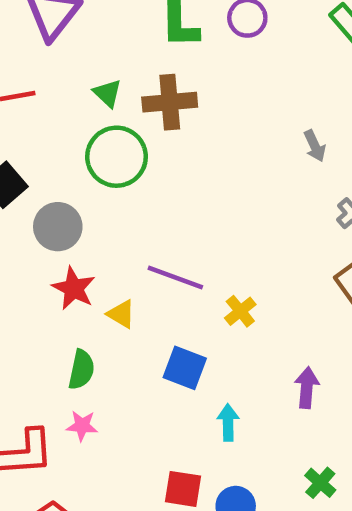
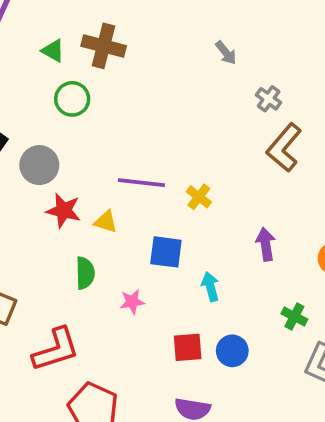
brown cross: (170, 102) -> (104, 46), turned 33
green circle: (117, 157) -> (72, 99), size x0.7
pink star: (82, 426) -> (132, 302), moved

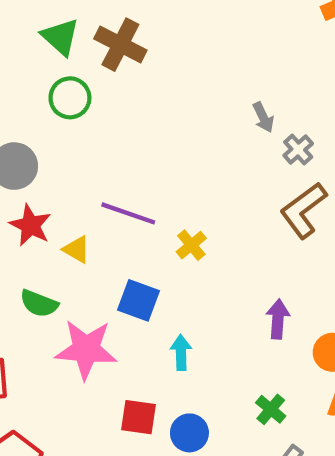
green triangle: (53, 51) -> (60, 37), size x1.4
gray arrow: (226, 53) -> (263, 117), moved
purple arrow: (266, 244) -> (278, 319), moved
green semicircle: (85, 273) -> (39, 304), turned 100
pink star: (132, 302) -> (86, 349), size x2.0

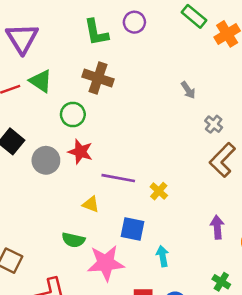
green triangle: (60, 37) -> (41, 81), moved
gray arrow: (263, 117) -> (188, 90), moved
red star: (30, 225) -> (80, 152), moved

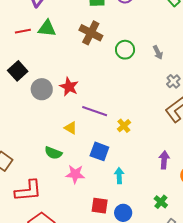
green triangle: (41, 81) -> (47, 28), turned -36
green circle: (73, 114) -> (125, 50), moved
pink star: (106, 263) -> (75, 174), size x0.7

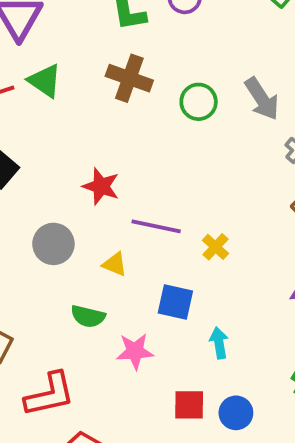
green triangle: (47, 28) -> (45, 81), turned 36
gray arrow: (158, 52) -> (262, 99), size x1.6
gray circle: (42, 89) -> (53, 244), moved

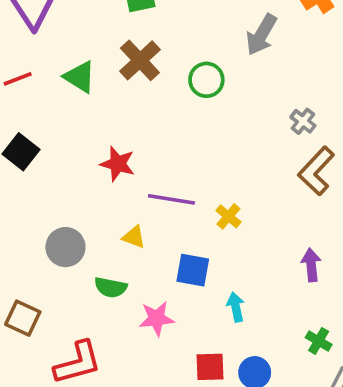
brown cross: (129, 78) -> (140, 60), turned 30
green triangle: (45, 81) -> (80, 77), moved
gray arrow: (262, 99) -> (261, 35), moved, turned 66
gray circle: (53, 244) -> (65, 247), moved

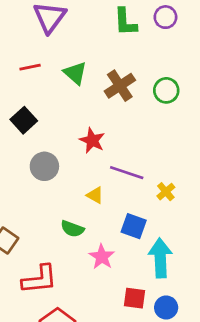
brown cross: (140, 60) -> (120, 86), moved
gray circle: (65, 247) -> (44, 166), moved
cyan arrow: (236, 307) -> (160, 258), size x1.8
pink star: (157, 318) -> (102, 257), turned 30

